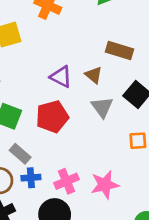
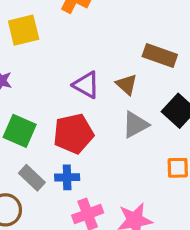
gray triangle: (102, 107) -> (135, 125), turned 35
blue cross: (31, 178) -> (67, 177), moved

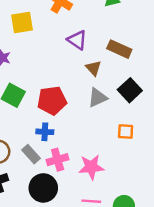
purple triangle: (86, 85) -> (77, 40), moved
gray rectangle: (32, 178) -> (31, 154), moved

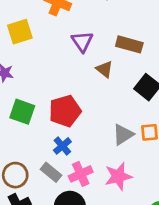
purple triangle: (77, 40) -> (82, 41), turned 30
gray triangle: (97, 98) -> (123, 135), moved
blue cross: (45, 132) -> (62, 146), turned -35

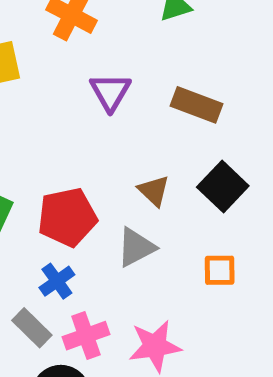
brown triangle: (104, 69) -> (154, 191), moved
gray triangle: (123, 135) -> (136, 247), moved

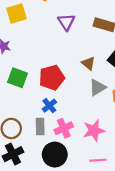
gray triangle: (136, 247) -> (97, 87), moved
gray rectangle: (32, 328) -> (40, 127), turned 49

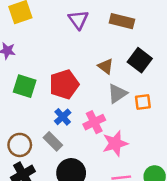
gray rectangle: (40, 127) -> (53, 141), turned -42
pink cross: (64, 128) -> (94, 122), moved

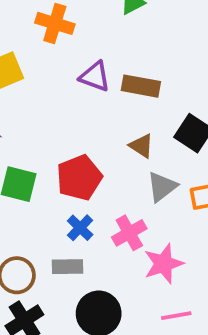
purple triangle: (78, 20) -> (95, 77), turned -30
brown rectangle: (122, 21) -> (141, 86), moved
gray rectangle: (53, 141) -> (67, 267), turned -42

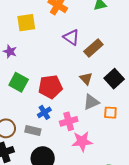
brown rectangle: (141, 86) -> (93, 48), turned -66

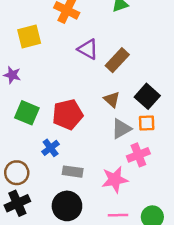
blue cross: (44, 112) -> (51, 148), moved
orange square: (110, 113) -> (147, 123), moved
pink cross: (69, 121) -> (138, 155), moved
gray rectangle: (33, 130) -> (73, 172), moved

